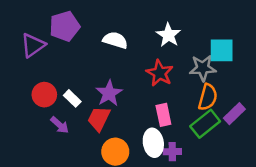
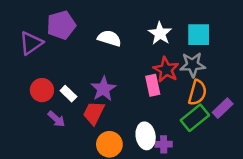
cyan square: (222, 50) -> (199, 35), moved
red star: (160, 73) -> (166, 70), moved
pink rectangle: (163, 115) -> (153, 85), moved

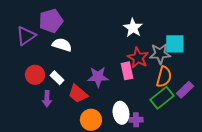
cyan square: (199, 35) -> (175, 44), moved
white semicircle: (109, 38) -> (62, 45), moved
purple star: (103, 89) -> (98, 77), moved, turned 30
red trapezoid: (94, 113) -> (78, 94), turned -75
purple arrow: (56, 119) -> (47, 99), turned 49

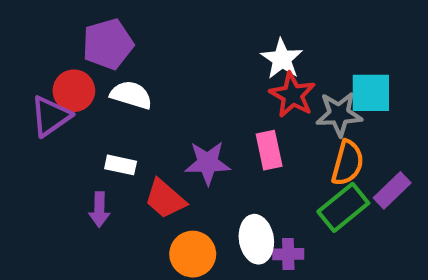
purple triangle: (26, 36) -> (51, 116), moved
red star: (138, 58) -> (292, 95), moved
red circle: (35, 75) -> (74, 91), moved
white rectangle: (57, 78) -> (121, 165), turned -32

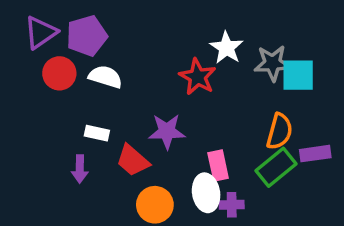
red star: (292, 95) -> (198, 77), moved
gray star: (339, 114) -> (273, 63), moved
purple triangle: (51, 116) -> (41, 32), moved
pink rectangle: (269, 150) -> (218, 165), moved
purple rectangle: (392, 190) -> (315, 154), turned 36

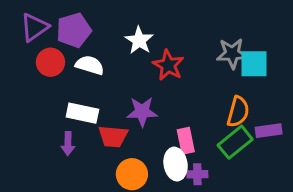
white star: (227, 48) -> (139, 40), moved
white rectangle: (97, 133) -> (82, 113), size x1.5
red trapezoid: (133, 160) -> (113, 136), turned -36

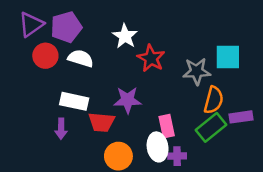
gray star: (232, 53) -> (197, 71), moved

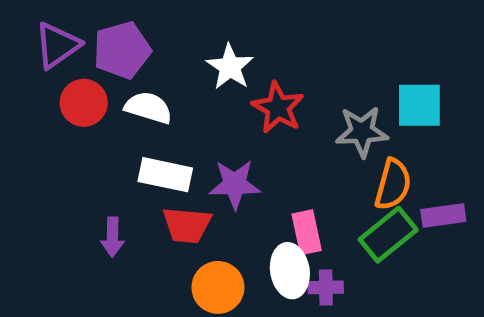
white rectangle: (74, 101) -> (165, 175), moved

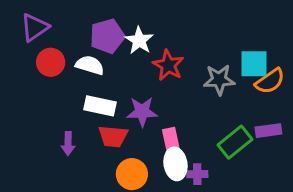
purple pentagon: (122, 50) -> (107, 36), moved
orange semicircle: (393, 184) -> (270, 81), moved, turned 40
pink rectangle: (307, 232) -> (171, 141), moved

